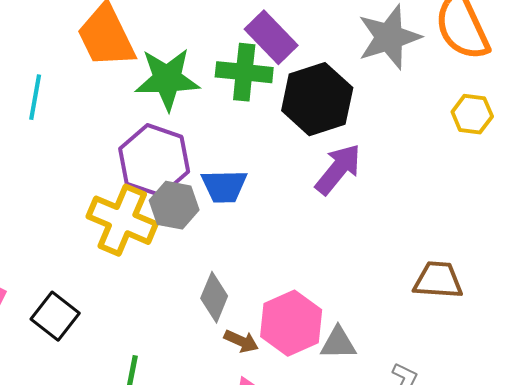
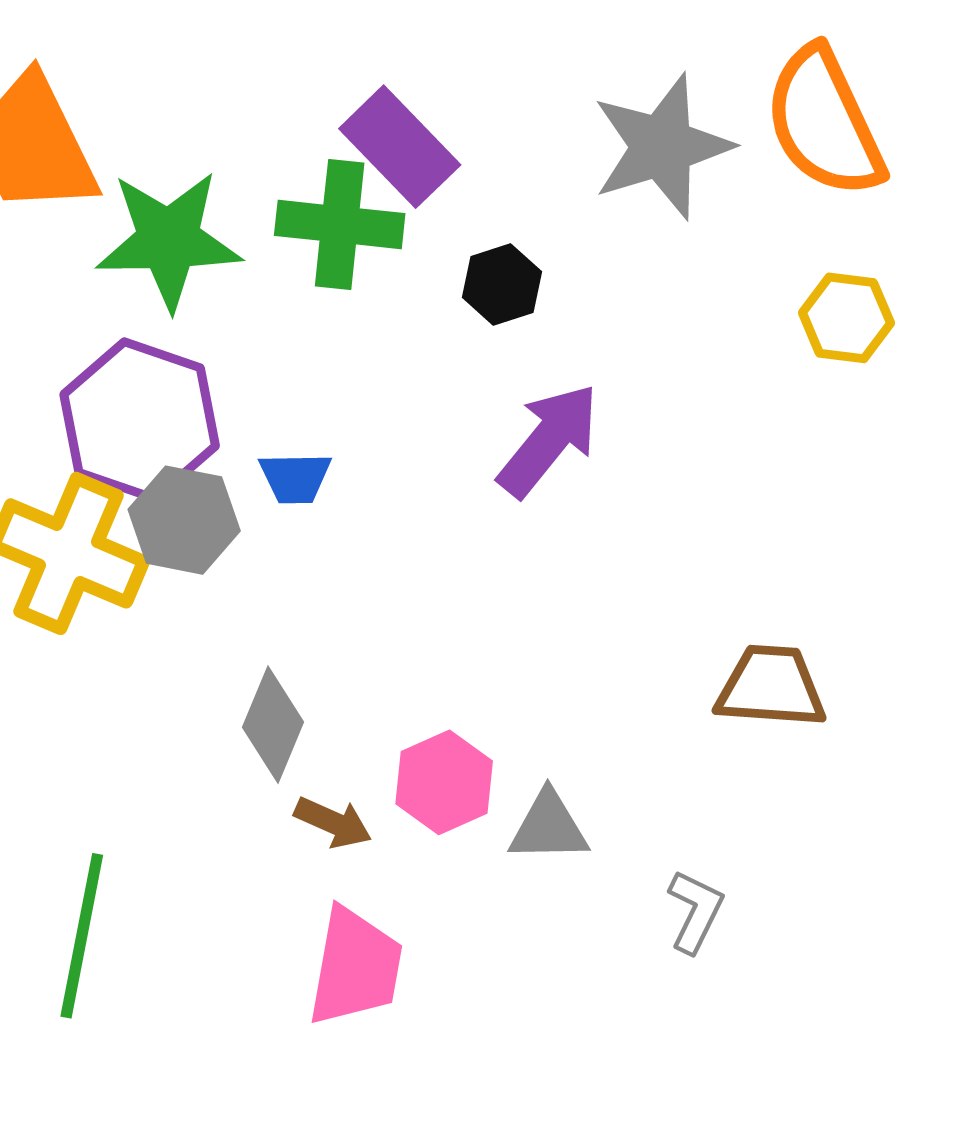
black hexagon: (317, 99) -> (502, 285), size x0.5
blue trapezoid: (224, 186) -> (295, 478), size x0.7
pink hexagon: (291, 323) -> (444, 782), size x0.7

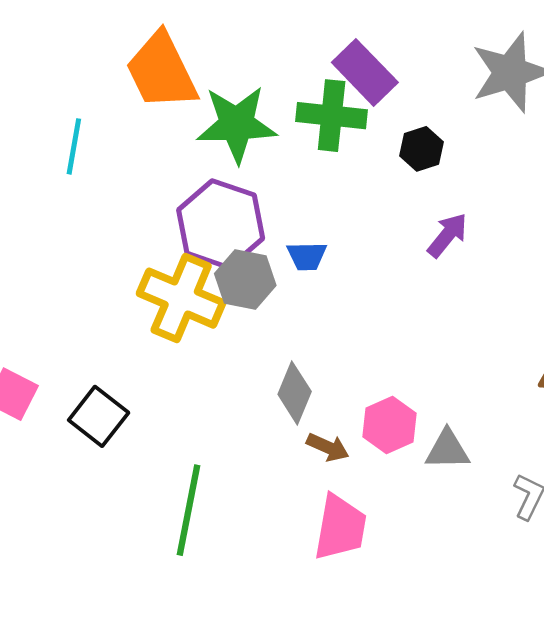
purple arrow: (549, 440) -> (447, 235), size x0.7

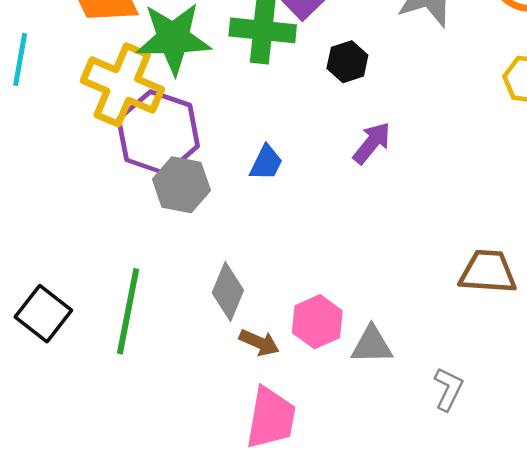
blue trapezoid: (307, 256) -> (266, 163), moved, turned -63
yellow cross: (181, 298) -> (122, 85), moved
green line: (189, 510) -> (128, 311), moved

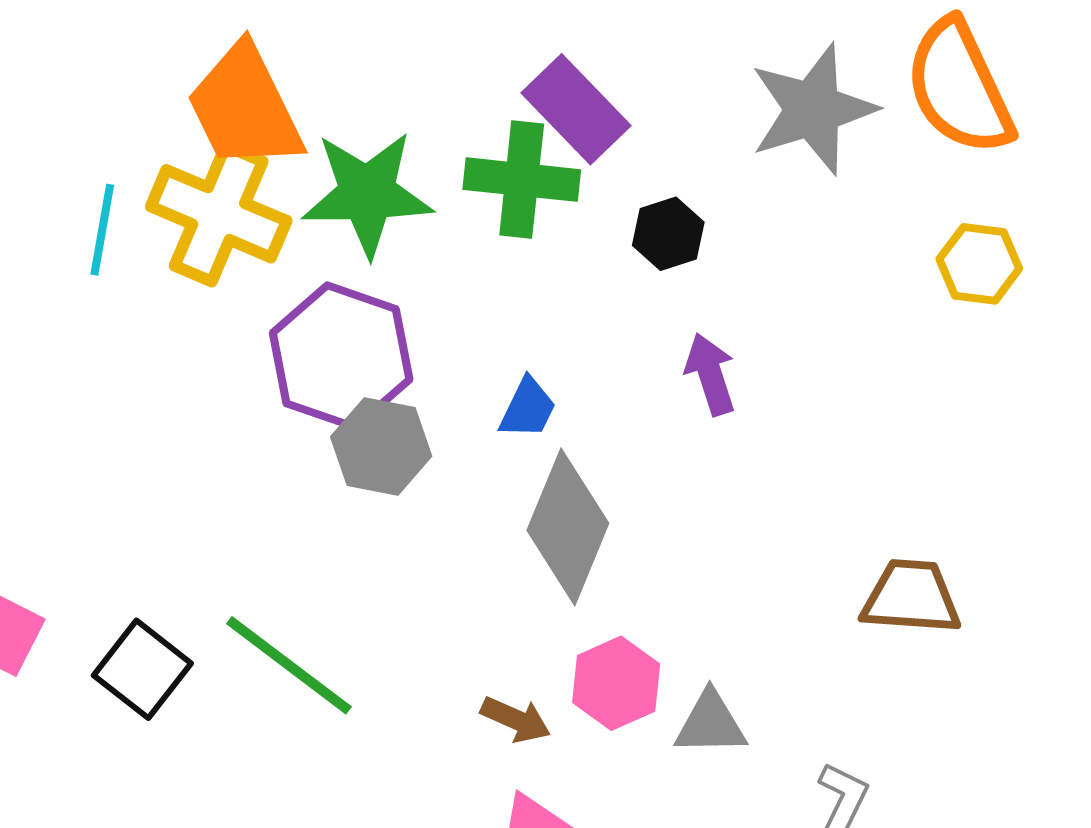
yellow cross: (122, 85) -> (219, 214), moved
purple arrow: (372, 143) -> (710, 374), turned -57
gray diamond: (228, 292) -> (568, 527), moved, size x1.5
green line: (128, 311) -> (289, 665), turned -64

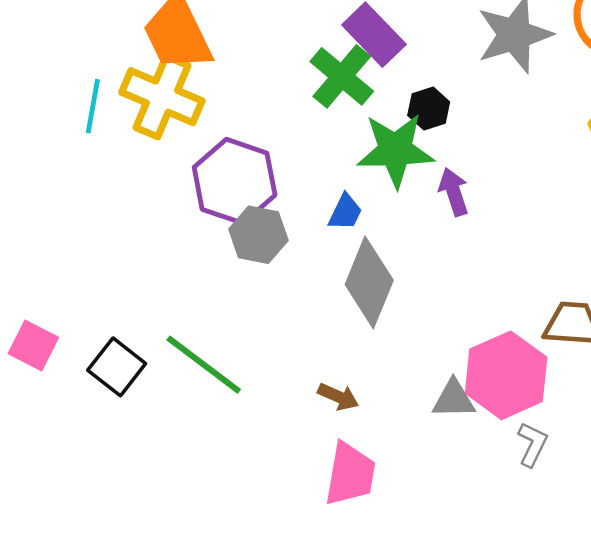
green cross: (522, 180) -> (342, 76), turned 34
green star: (367, 194) -> (395, 150), moved
pink hexagon: (616, 683) -> (506, 375), moved, size x1.6

